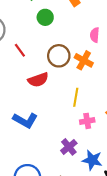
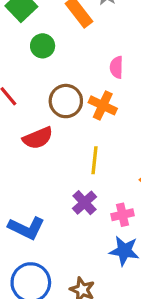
blue L-shape: (25, 120) -> (26, 228), moved
pink cross: (87, 121) -> (122, 215), moved
purple cross: (69, 147) -> (85, 203), moved

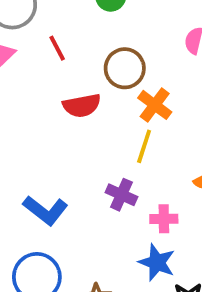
orange cross: (103, 105) -> (155, 105), moved
purple cross: (85, 203) -> (121, 195), turned -35

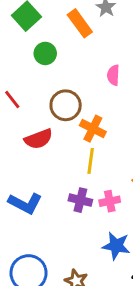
blue L-shape: (45, 210) -> (25, 203), moved
pink cross: (164, 219) -> (110, 201), moved

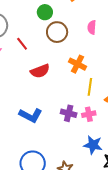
brown circle: (66, 105) -> (57, 32), moved
yellow line: (91, 161) -> (90, 87), moved

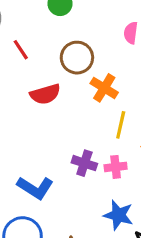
brown circle: (57, 32) -> (77, 58), moved
blue L-shape: (31, 115) -> (35, 188), moved

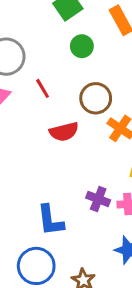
blue L-shape: (35, 188) -> (50, 220), turned 48

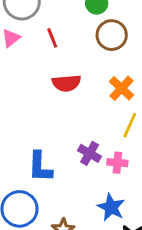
brown circle: (96, 98) -> (112, 35), moved

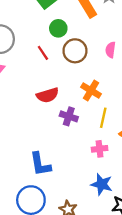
red line: (52, 38) -> (43, 53), moved
purple cross: (90, 153) -> (69, 116), moved

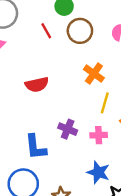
red semicircle: (48, 95) -> (37, 85), moved
purple cross: (69, 116) -> (68, 129), moved

